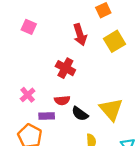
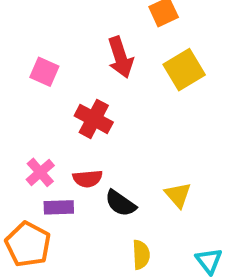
pink square: (29, 27) -> (44, 72), moved
pink cross: (28, 95) -> (40, 172), moved
yellow triangle: (111, 109) -> (178, 195), size x0.6

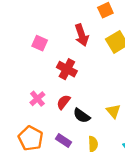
red semicircle: (88, 179) -> (63, 102), turned 133
purple rectangle: (59, 207) -> (63, 141), moved, turned 35

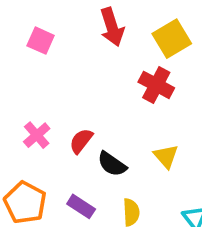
red cross: (67, 69) -> (156, 85), moved

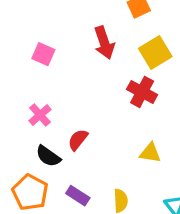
pink cross: (37, 135) -> (40, 115), moved
yellow triangle: (166, 156) -> (150, 153), turned -40
black semicircle: (112, 164) -> (48, 156), moved

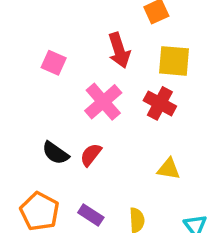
yellow square: (155, 52) -> (174, 61), turned 36
pink cross: (40, 115) -> (103, 102), moved, size x1.5
black semicircle: (48, 156) -> (55, 153), moved

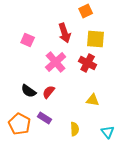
purple rectangle: (91, 215) -> (45, 118), moved

